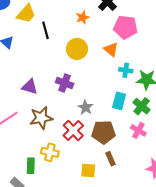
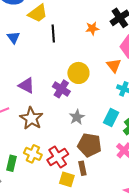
yellow circle: (77, 49) -> (78, 73), moved
brown star: (41, 118) -> (31, 118), turned 30
red cross: (73, 130) -> (58, 157), moved
brown rectangle: (110, 159) -> (82, 168), moved

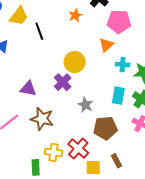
orange triangle: (114, 65) -> (106, 45), turned 42
purple cross: (61, 89) -> (63, 82), turned 30
brown rectangle: (82, 168) -> (117, 161), moved

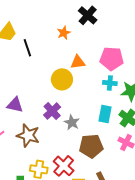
pink pentagon: (119, 22) -> (112, 59), moved
orange triangle: (106, 45) -> (78, 62), moved, turned 35
purple cross: (63, 82) -> (52, 111), moved

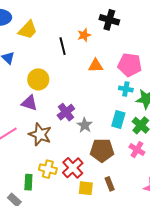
black cross: (88, 15) -> (109, 20), turned -30
black line: (27, 48) -> (63, 46), moved
yellow circle: (62, 79) -> (38, 79), moved

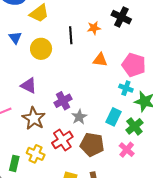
yellow circle: (38, 79) -> (41, 49), moved
red cross: (73, 168) -> (62, 140), moved

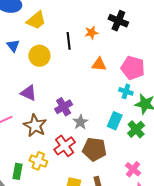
pink cross: (127, 150) -> (133, 169), moved

